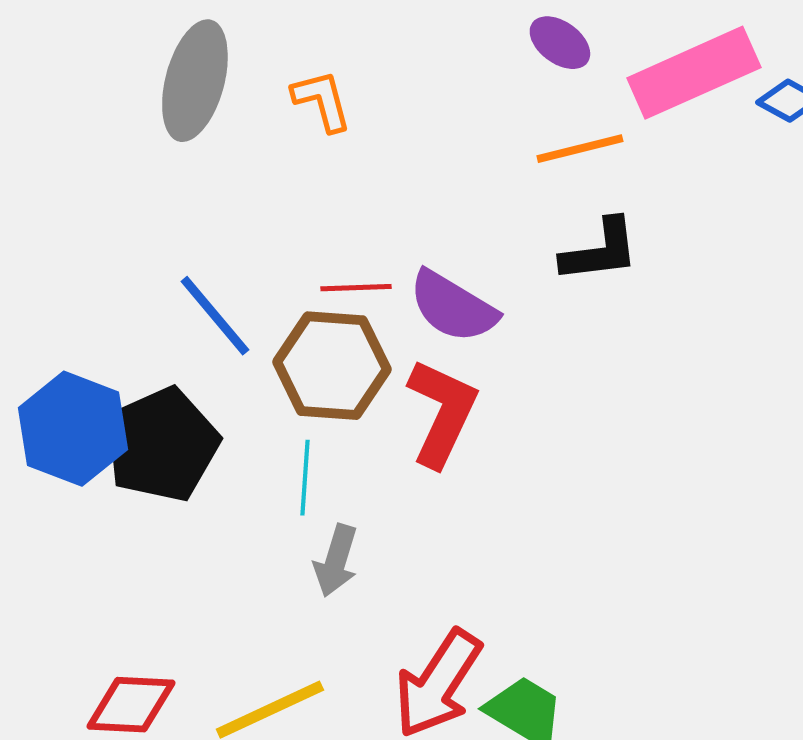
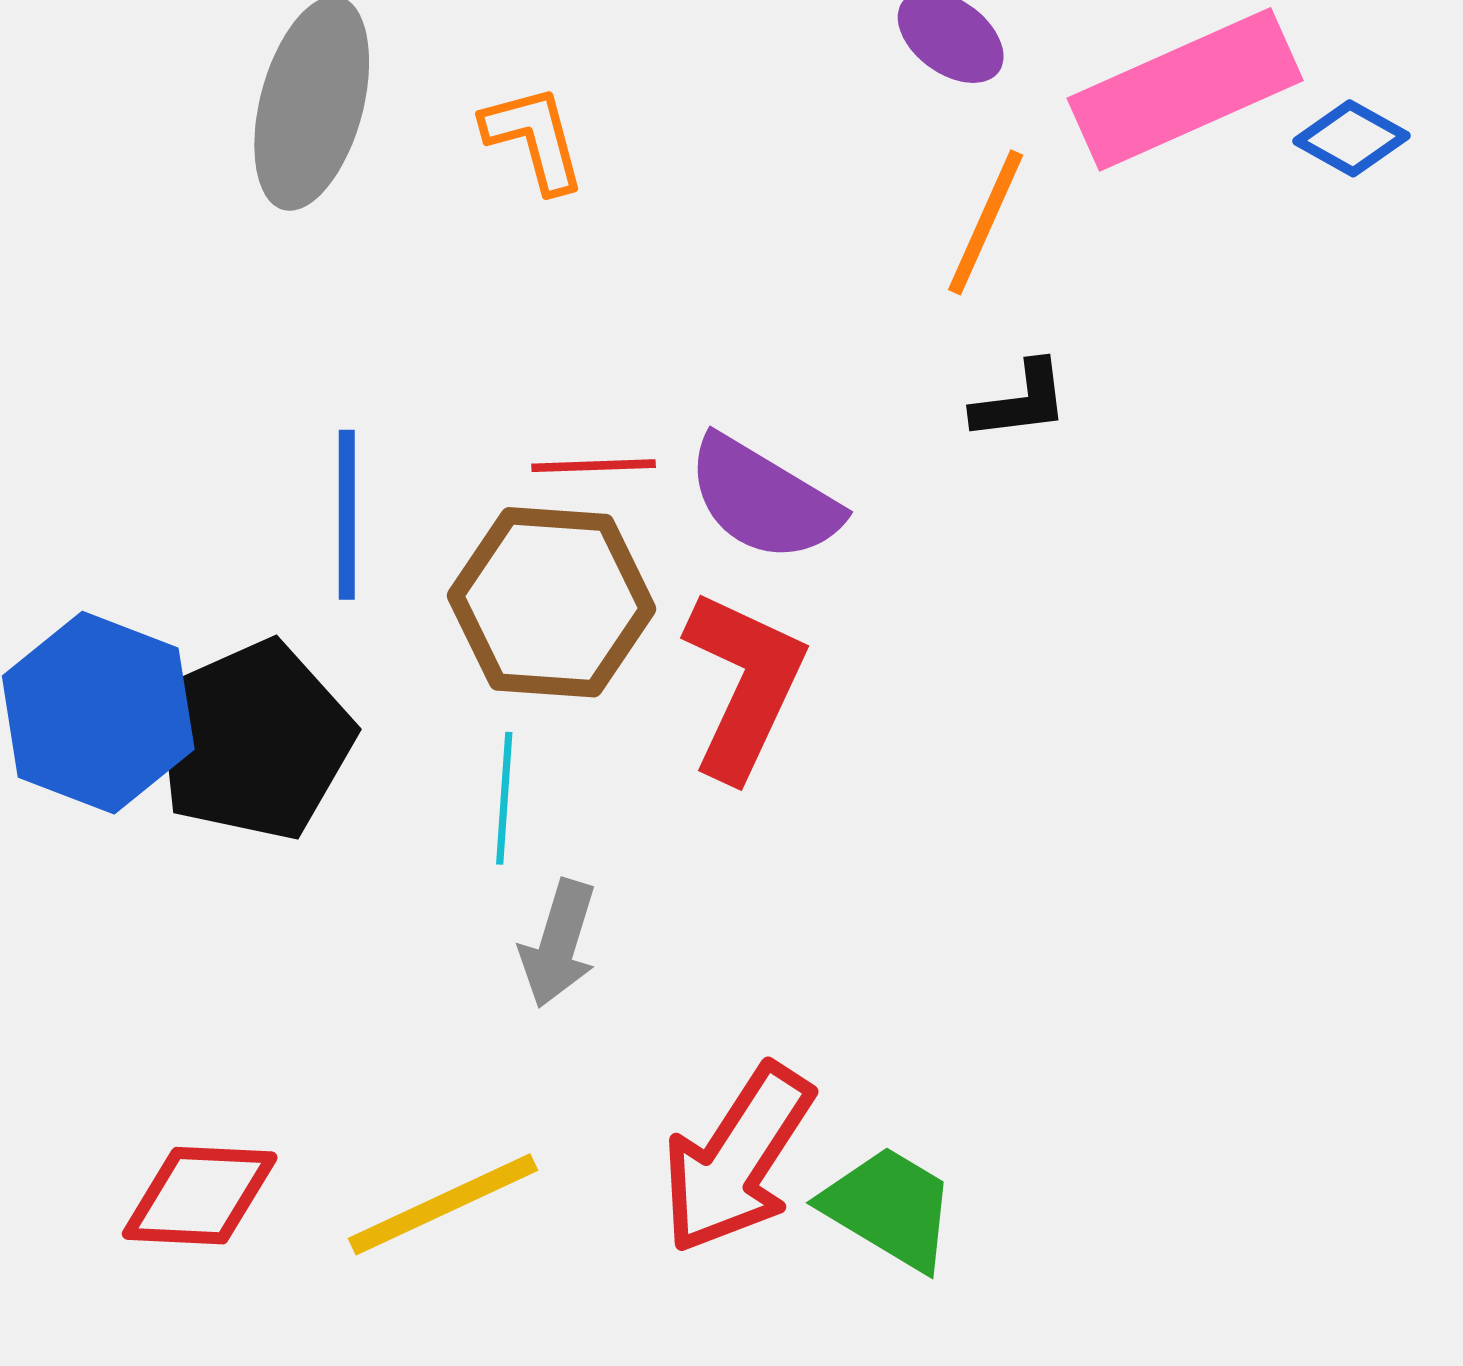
orange line: (580, 149) -> (986, 222), turned -52
black L-shape: (600, 251) -> (1021, 401), size x0.7
blue line: (215, 316) -> (347, 515), turned 40

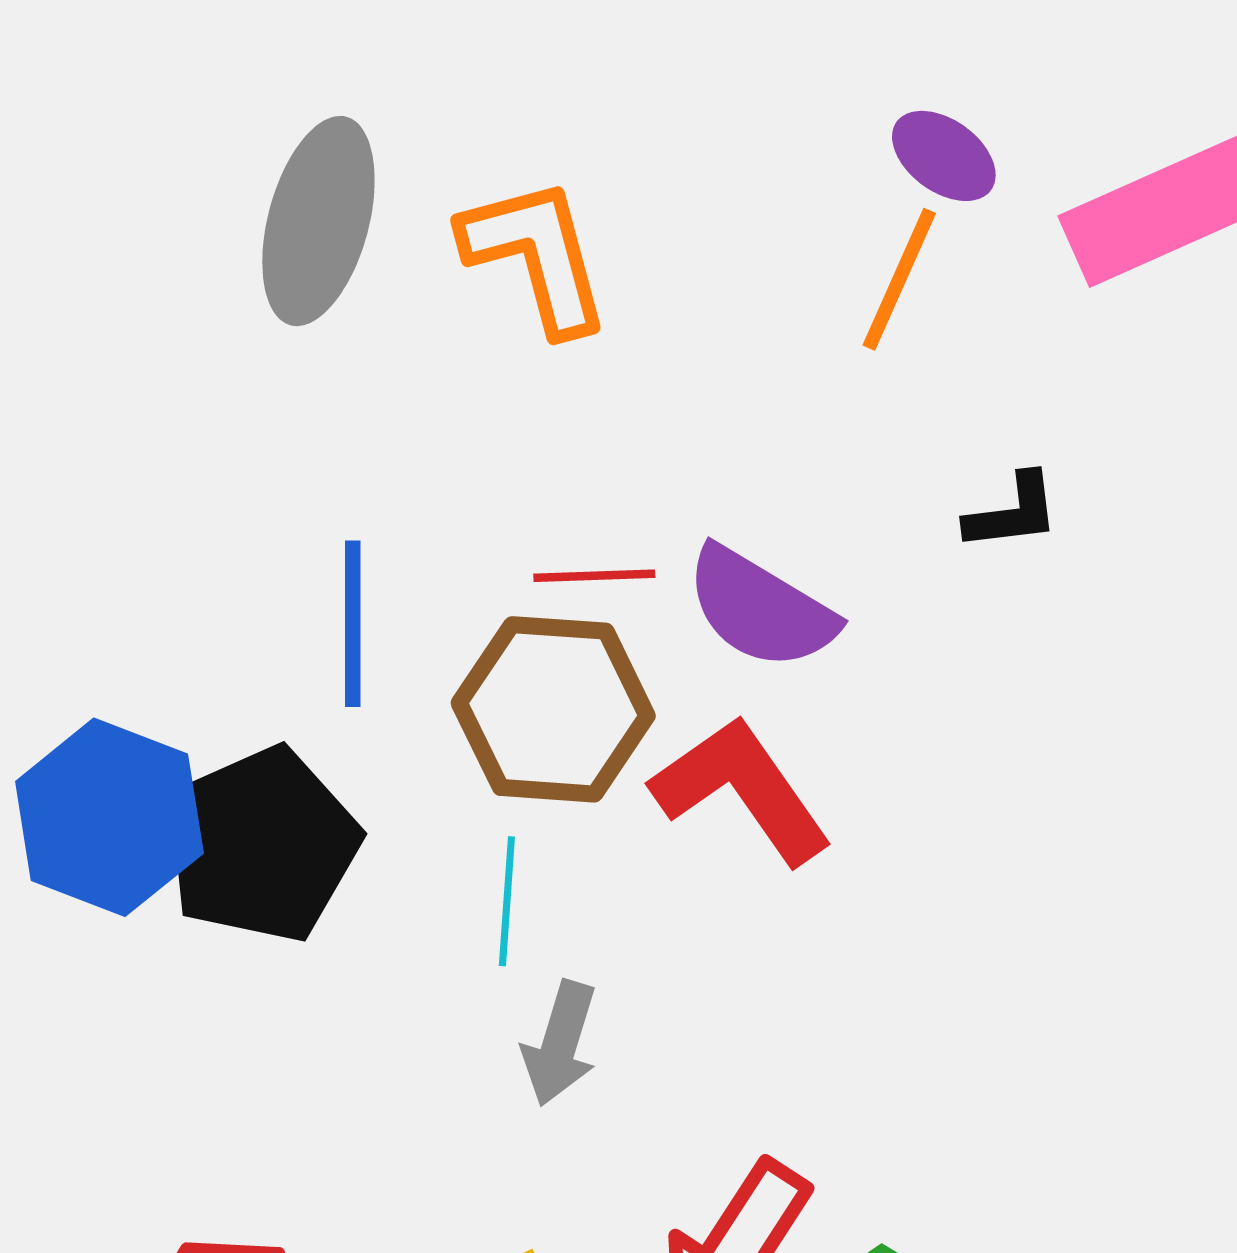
orange L-shape: (534, 138) -> (536, 255), size x1.5
orange line: (986, 222) -> (899, 279), moved
red L-shape: (744, 685) -> (742, 790), turned -60

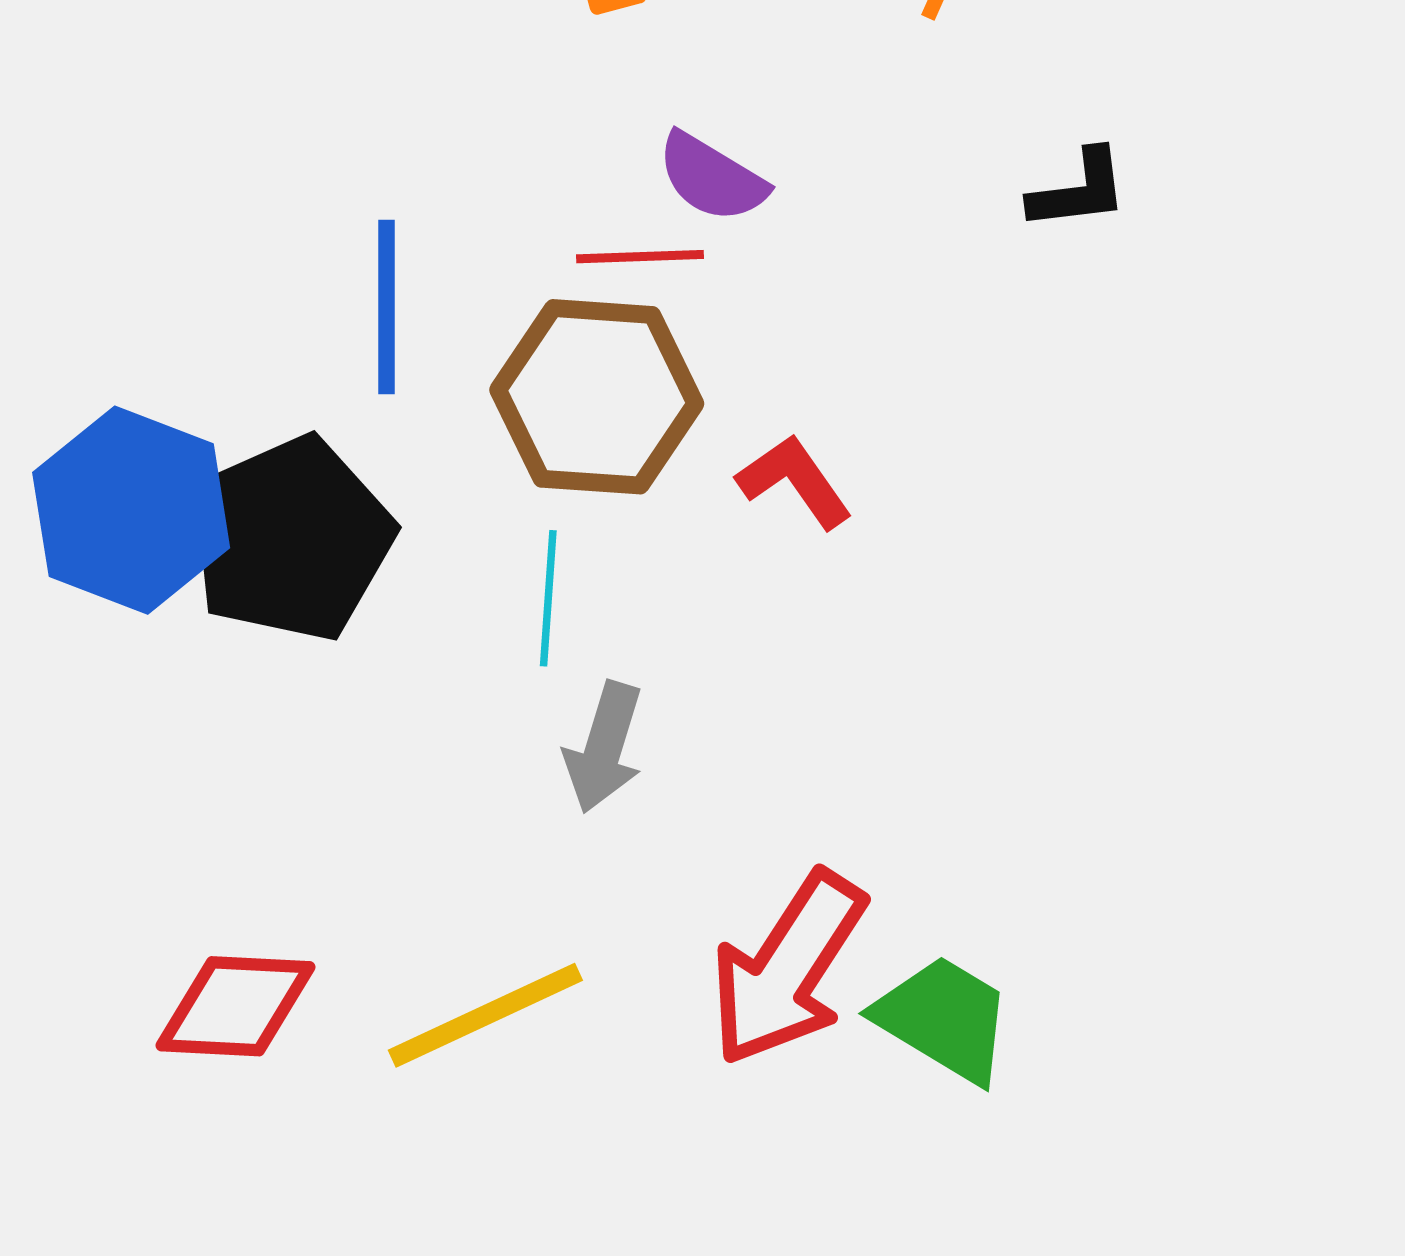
purple semicircle: (761, 608) -> (712, 178), moved, size x0.7
red L-shape: (742, 790) -> (795, 481), size x0.6

